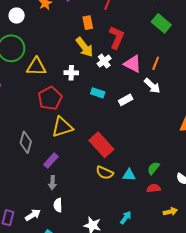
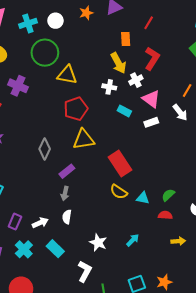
pink triangle: (133, 64) -> (151, 99), moved
white cross: (71, 73) -> (109, 87), moved

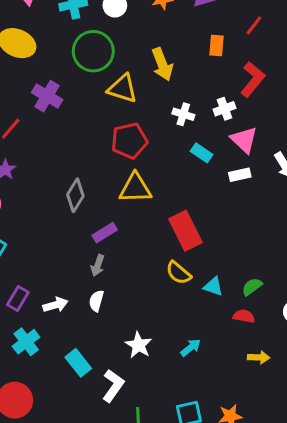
yellow arrow: (118, 63) -> (162, 64), moved
cyan rectangle: (55, 249) -> (78, 363), moved

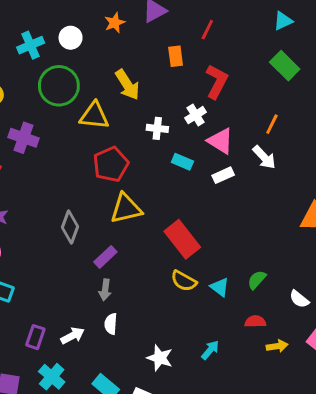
cyan triangle: (213, 286) -> (220, 287), turned 30
red semicircle: (244, 316) -> (255, 322), moved

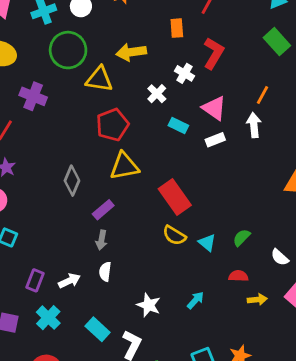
yellow arrow: (127, 85) -> (131, 52), turned 112
white cross: (196, 115) -> (184, 73), moved, turned -30
white cross: (157, 128) -> (157, 94), turned 36
white arrow: (264, 157) -> (254, 125), turned -145

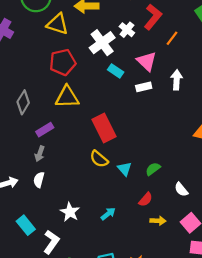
white cross: (157, 94) -> (102, 43), size x1.6
orange line: (263, 95) -> (172, 38), moved
red semicircle: (238, 276) -> (146, 199), turned 120

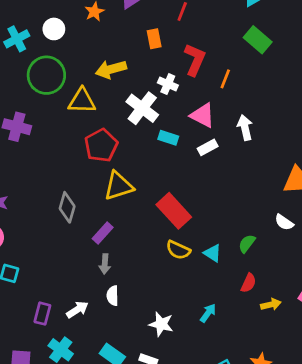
white semicircle: (181, 189) -> (284, 222), moved

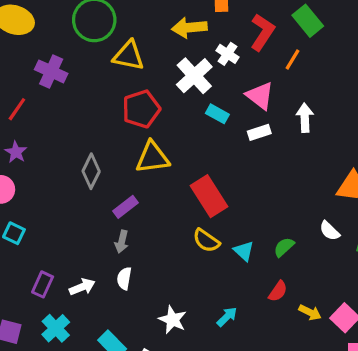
green rectangle: (258, 40) -> (308, 21), moved
yellow arrow: (111, 69) -> (189, 28), moved
yellow arrow: (271, 305) -> (310, 312), moved, turned 30

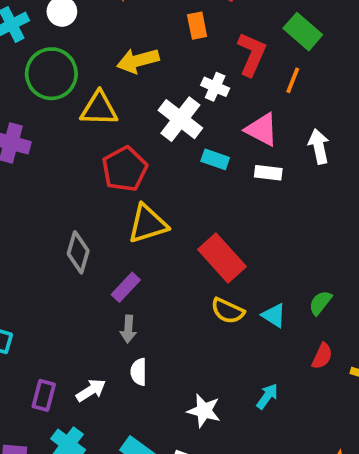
yellow arrow: (189, 28) -> (138, 61), moved
white rectangle: (259, 132) -> (268, 173), turned 35

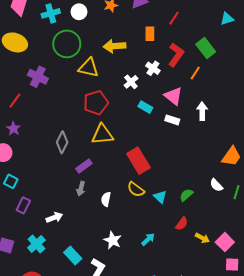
white cross: (180, 119) -> (131, 82), size x0.6
white semicircle: (139, 372) -> (106, 199), moved
purple rectangle: (44, 395) -> (23, 205), moved

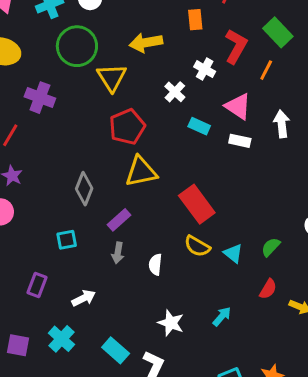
yellow triangle: (89, 68) -> (112, 77), turned 50
cyan square: (11, 181) -> (67, 240), moved, turned -32

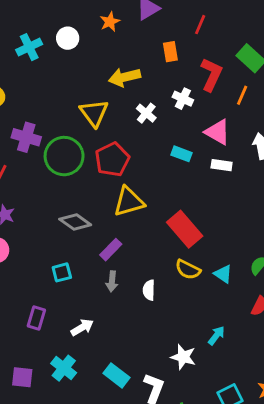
green circle: (77, 46) -> (64, 156), moved
white cross: (175, 92) -> (146, 113), moved
gray diamond: (84, 189) -> (75, 222), turned -72
white star: (171, 323) -> (183, 357), moved

